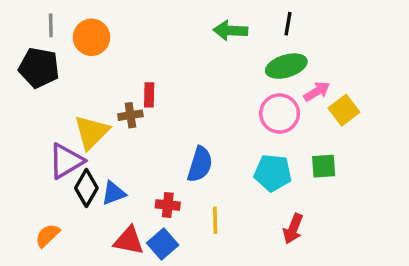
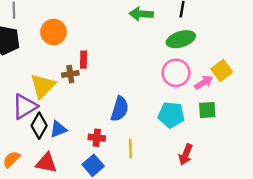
orange circle: (91, 37) -> (54, 32), moved
pink arrow: (317, 91) -> (204, 82), moved
red triangle: (129, 241) -> (46, 163), moved

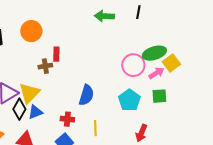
green ellipse: (181, 39) -> (154, 53), moved
yellow triangle: (43, 86) -> (29, 93), moved
cyan pentagon: (171, 115) -> (129, 100), turned 30

